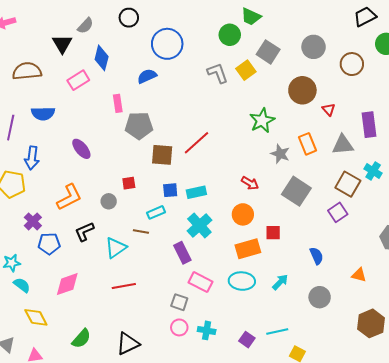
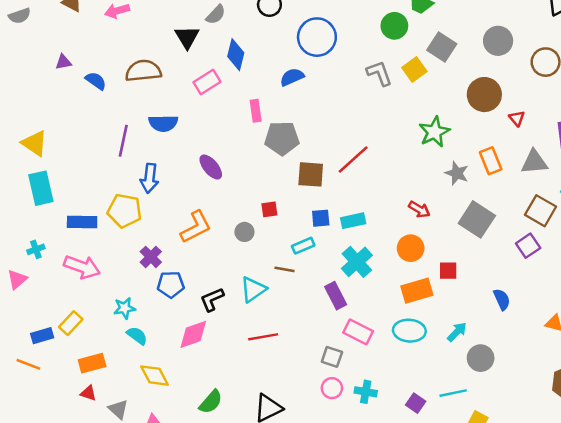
black L-shape: (84, 232) -> (212, 299), moved
gray circle: (320, 297) -> (481, 358), moved

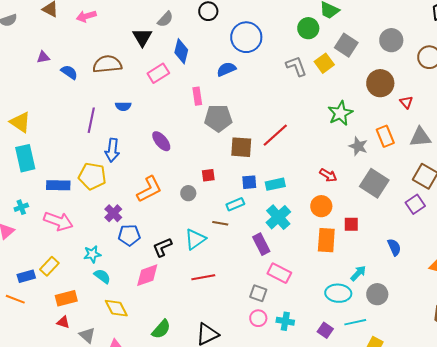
blue semicircle: (163, 123) -> (123, 106), size x0.7
orange rectangle: (417, 291) -> (326, 240), turned -70
cyan ellipse: (409, 331) -> (338, 293), moved

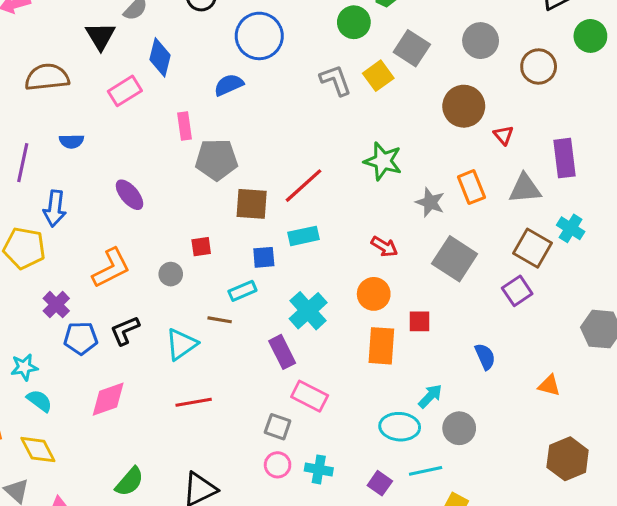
green star: (340, 113) -> (383, 161), moved, turned -30
cyan rectangle: (275, 184) -> (303, 236), moved
black L-shape: (162, 247) -> (125, 331), moved
yellow diamond: (116, 308) -> (38, 450), moved

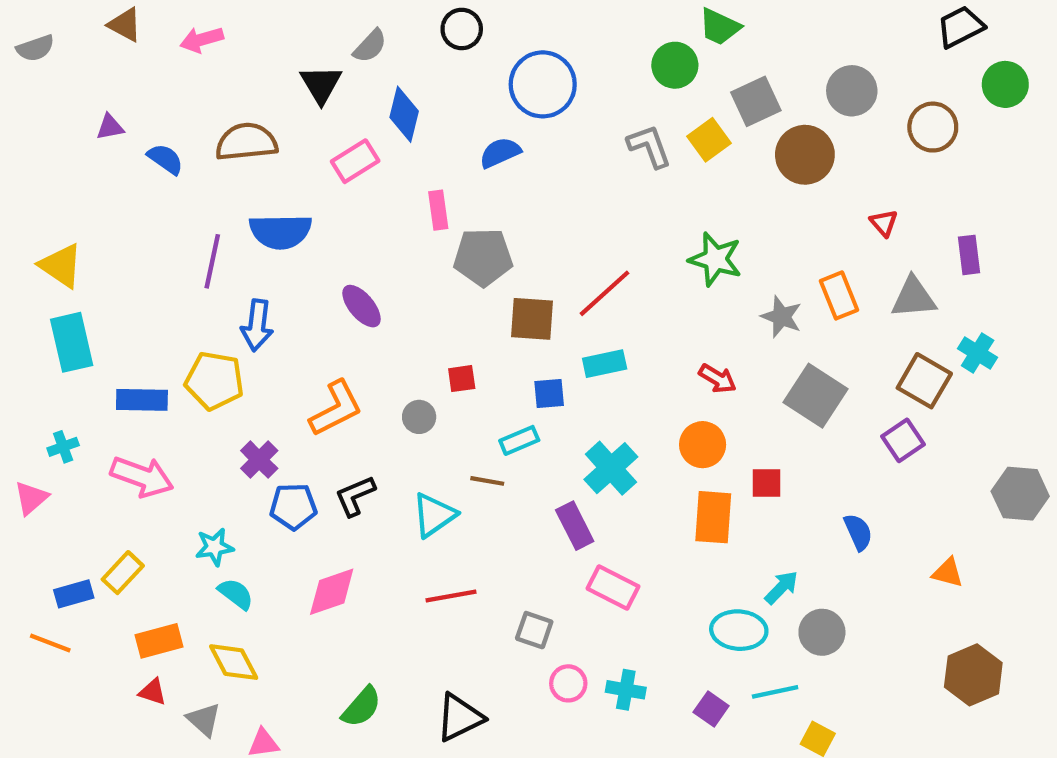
gray square: (412, 48) -> (756, 101), turned 32
brown circle: (464, 106) -> (805, 155), moved
blue semicircle: (71, 141) -> (280, 231), size x1.8
purple rectangle: (564, 158) -> (969, 255), size x0.7
gray square: (278, 427) -> (534, 630), moved

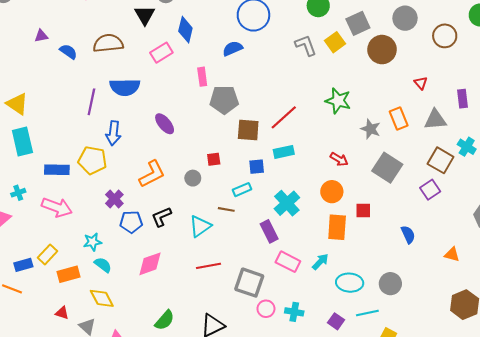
cyan arrow: (781, 587) -> (320, 262), moved
gray square: (534, 630) -> (249, 283), size x1.6
orange rectangle: (159, 641) -> (68, 274), moved

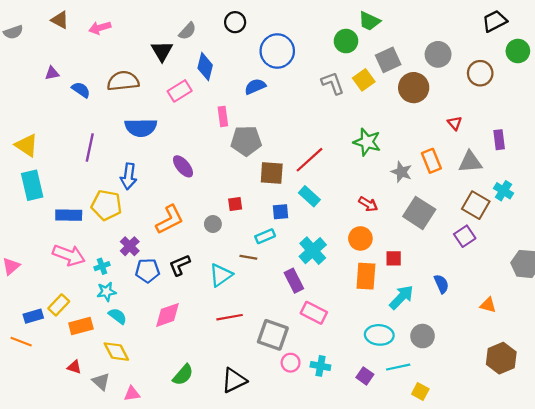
purple line: (91, 102) -> (90, 147), moved
cyan rectangle: (284, 152) -> (309, 196), turned 54
cyan cross: (18, 193) -> (102, 266), moved
cyan arrow: (320, 262) -> (401, 297), moved, size x1.4

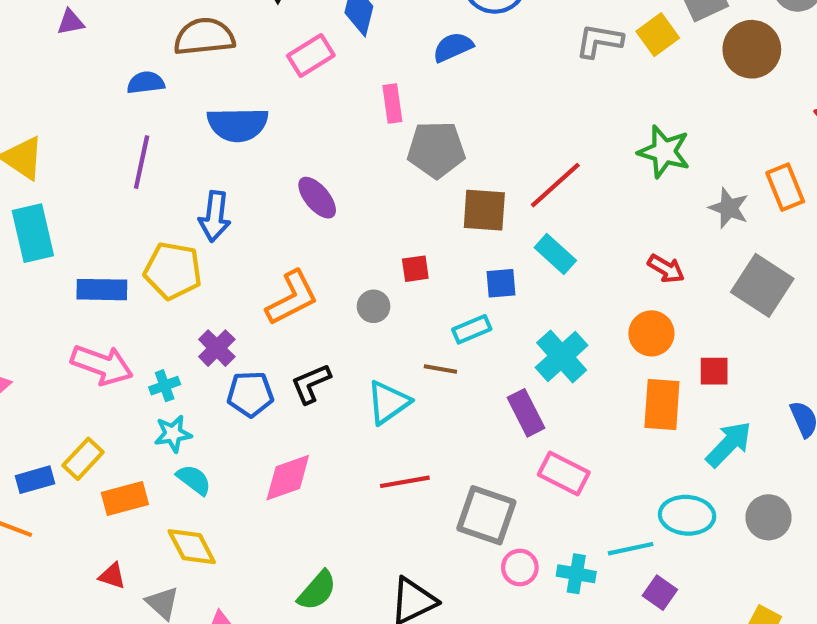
gray L-shape: (333, 83) -> (599, 41), turned -60
blue semicircle: (81, 90) -> (146, 83), moved, turned -42
cyan line: (398, 367) -> (631, 549), moved

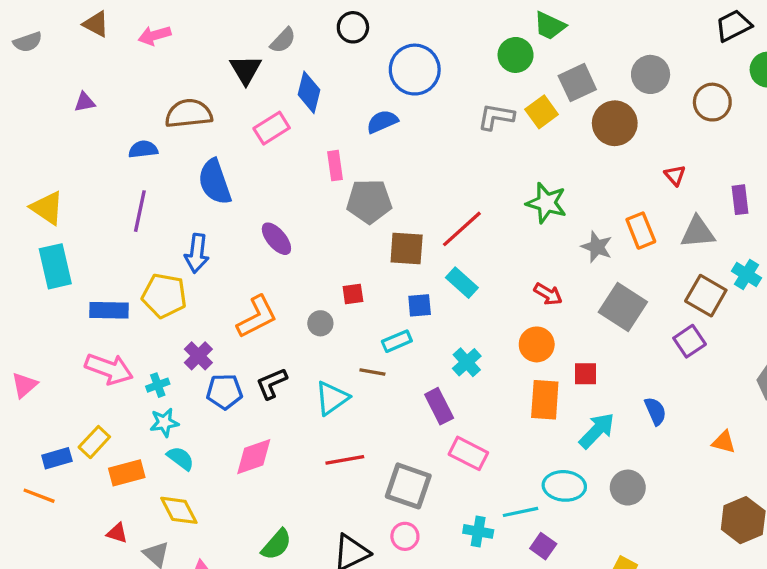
blue semicircle: (238, 124) -> (215, 182), turned 72
cyan cross: (562, 356) -> (467, 362), size x0.7
pink circle: (520, 567) -> (405, 536), moved

